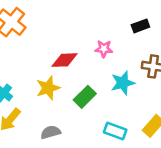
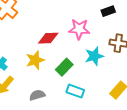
pink star: (104, 49) -> (79, 29), size x1.5
cyan rectangle: (115, 131) -> (75, 91), moved

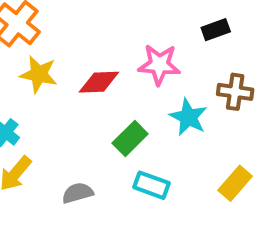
cyan star: (94, 56) -> (188, 117), turned -30
yellow star: (35, 60) -> (39, 74), moved, turned 30

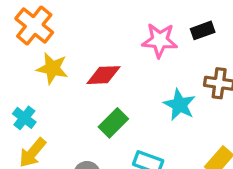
pink star: (159, 65) -> (160, 40), moved
green rectangle: (130, 139) -> (113, 123), moved

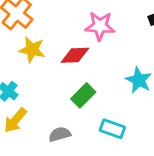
pink star: (160, 40) -> (100, 26), moved

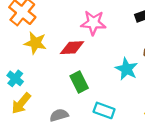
green rectangle: (83, 95) -> (79, 82), turned -72

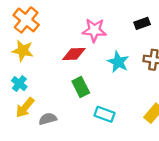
yellow star: (35, 43) -> (23, 51), moved
cyan star: (127, 69) -> (118, 62), moved
gray semicircle: (59, 115) -> (48, 119), moved

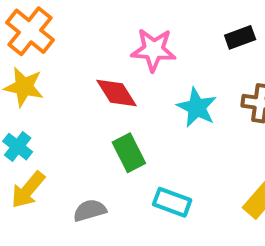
red diamond: (74, 54) -> (117, 93), turned 60
gray semicircle: (48, 119) -> (90, 210), moved

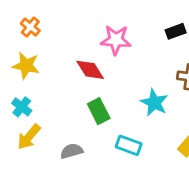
orange cross: (30, 31) -> (30, 27), size x0.6
cyan star: (197, 107) -> (154, 103), moved

